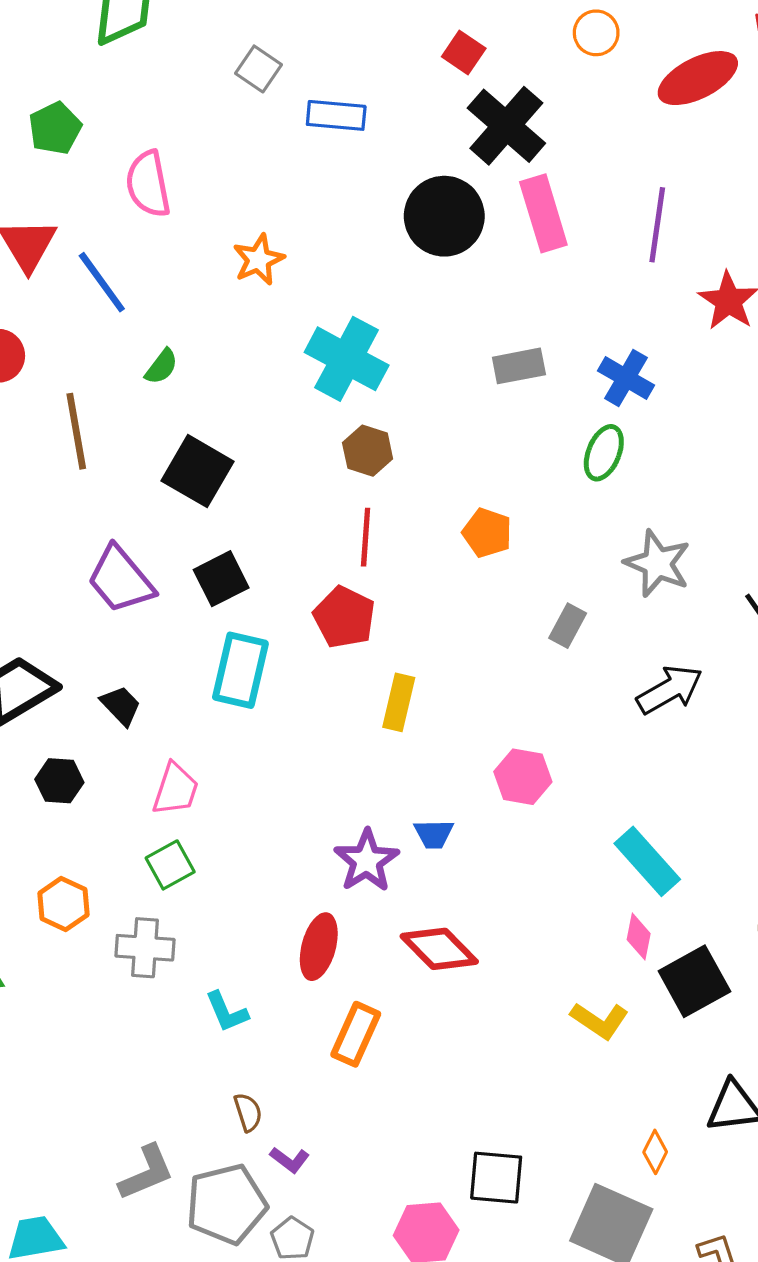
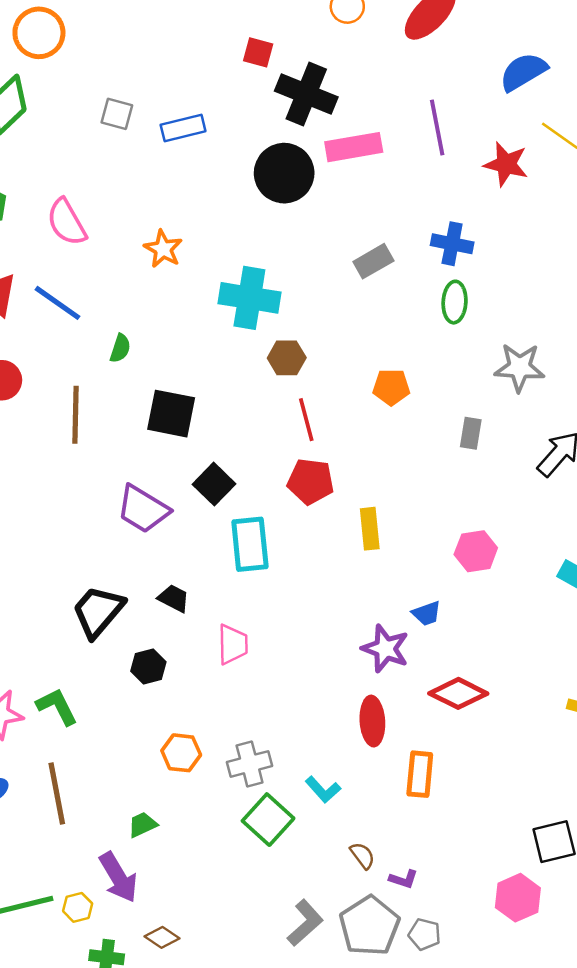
pink rectangle: (543, 213) -> (354, 147), turned -64
brown line: (76, 431) -> (76, 415), turned 30
green square: (170, 865) -> (268, 820), moved, size x1.4

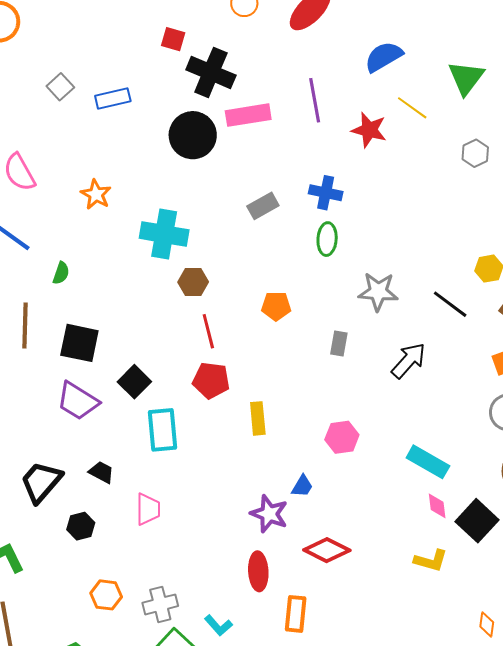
gray square: (117, 114) -> (60, 87), turned 32
black square: (171, 414) -> (79, 343), moved
blue trapezoid: (427, 613) -> (302, 486), turned -40

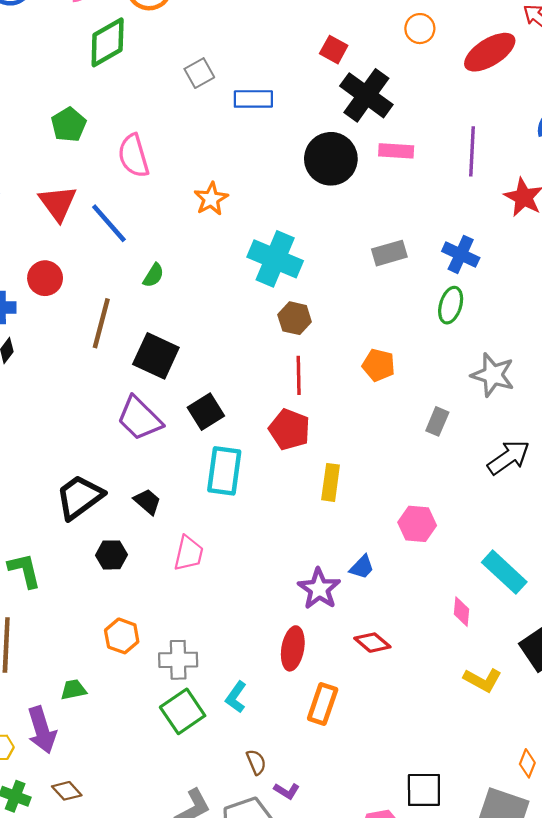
pink rectangle: (248, 115) -> (396, 151), size x0.7
pink diamond: (437, 506) -> (461, 612), moved
red diamond: (327, 550) -> (372, 643), size x0.7
cyan L-shape: (218, 625) -> (236, 697), turned 64

